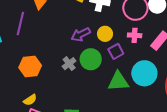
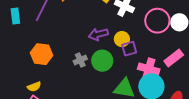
pink cross: (135, 35) -> (149, 69), moved, size x1.5
purple square: (116, 51) -> (129, 49), moved

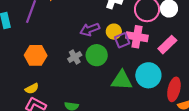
pink cross: (149, 69) -> (137, 37), moved

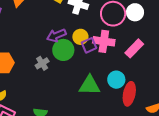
green circle: (97, 55) -> (63, 50), moved
cyan circle: (148, 75) -> (116, 80), size x0.7
red ellipse: (174, 89) -> (129, 94), moved

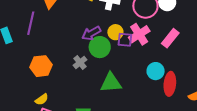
pink cross: (104, 41) -> (139, 34), turned -35
purple square: (89, 45) -> (125, 40), turned 35
green triangle: (90, 85) -> (111, 83), moved

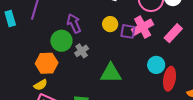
yellow circle: (115, 32) -> (110, 24), moved
purple arrow: (91, 33) -> (74, 23), moved, turned 90
green circle: (100, 47) -> (61, 41), moved
orange hexagon: (41, 66) -> (47, 63), moved

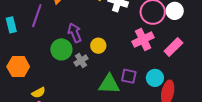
yellow circle: (110, 24) -> (98, 46), moved
purple square: (128, 31) -> (129, 76), moved
orange hexagon: (47, 63) -> (18, 67), moved

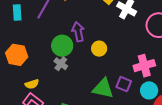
pink cross: (143, 39) -> (144, 66), moved
gray cross: (81, 61) -> (61, 64), moved, turned -32

